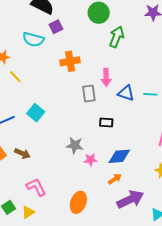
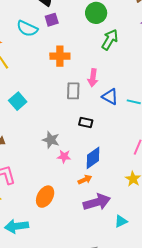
blue diamond: (119, 156) -> (93, 158), turned -40

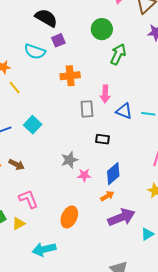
gray star: (51, 140) -> (69, 160), turned -30

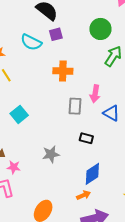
pink star: (84, 175) -> (14, 167), moved

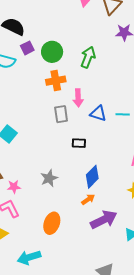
green circle: (100, 29) -> (52, 52), moved
orange cross: (63, 71) -> (56, 81), moved
gray star: (51, 154) -> (49, 178), moved

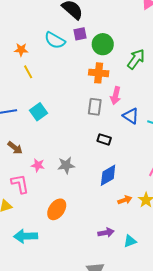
pink star: (14, 187) -> (38, 165), moved
orange arrow: (88, 199) -> (125, 200), moved
purple arrow: (104, 220) -> (106, 233), moved, size x0.6

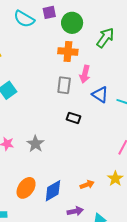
gray star: (66, 165) -> (35, 144), turned -30
blue diamond: (108, 175) -> (53, 191), moved
orange arrow: (125, 200) -> (87, 185), moved

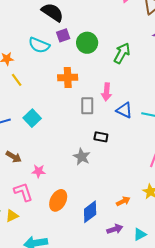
orange cross: (68, 51) -> (68, 77), moved
gray star: (35, 144) -> (82, 157), moved
orange ellipse: (26, 188) -> (58, 200), moved

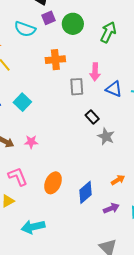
black rectangle: (101, 137) -> (92, 117), turned 40
gray star: (82, 157) -> (106, 136), moved
pink star: (39, 171) -> (31, 142), moved

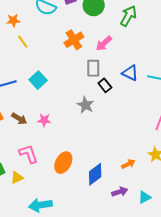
orange cross: (55, 60) -> (74, 40), turned -30
pink arrow: (95, 72) -> (104, 43), moved, turned 42
black rectangle: (92, 117) -> (105, 85), moved
gray star: (106, 136) -> (86, 105), moved

